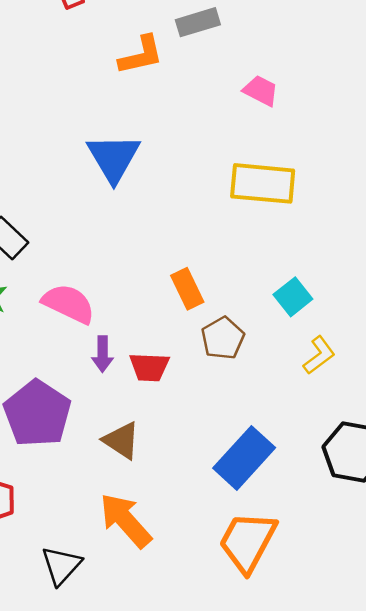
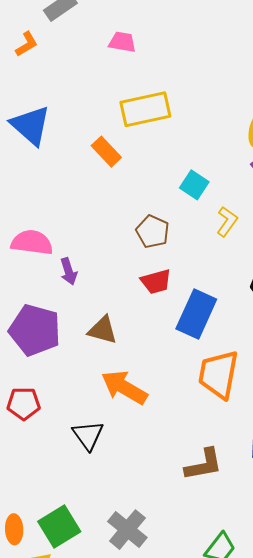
orange L-shape: (141, 55) -> (27, 44), size x0.7
orange rectangle: (187, 289) -> (106, 152), moved
red trapezoid: (149, 367) -> (156, 282), moved

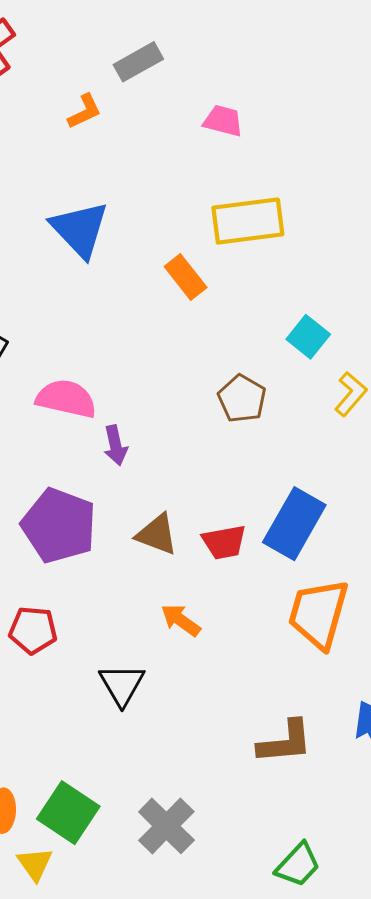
red trapezoid: (156, 282) -> (224, 542), moved
orange arrow: (124, 387) -> (181, 620), size x0.6
green square: (59, 527) -> (68, 813), turned -30

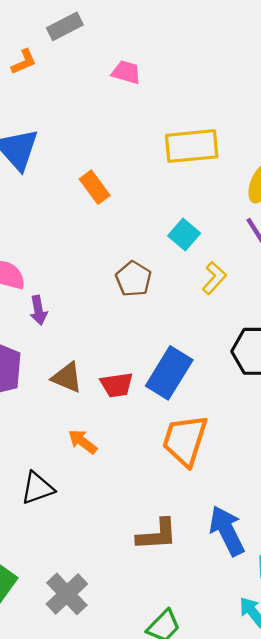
yellow rectangle: (248, 221) -> (192, 146), moved
black triangle: (122, 685) -> (37, 488), turned 39

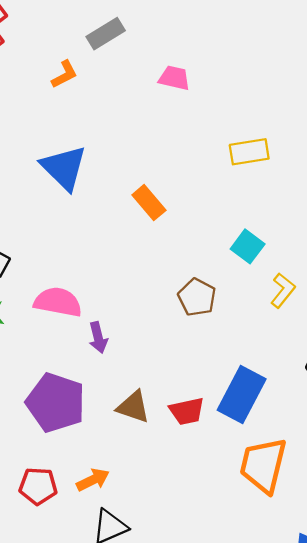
yellow rectangle: (192, 146) -> (249, 152), size x0.7
orange arrow: (83, 442) -> (93, 480), moved, turned 120

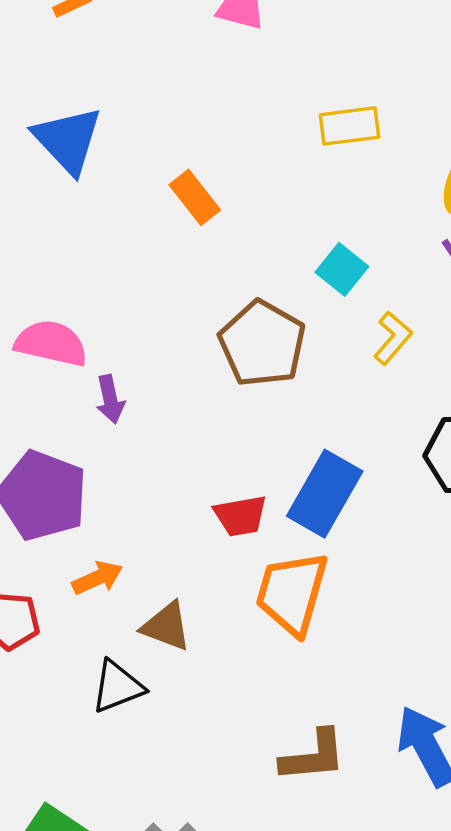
brown pentagon: (197, 297) -> (262, 344), size x1.5
brown triangle: (133, 407) -> (166, 626), moved
orange trapezoid: (263, 465) -> (292, 593), moved
orange arrow: (93, 480) -> (97, 578), moved

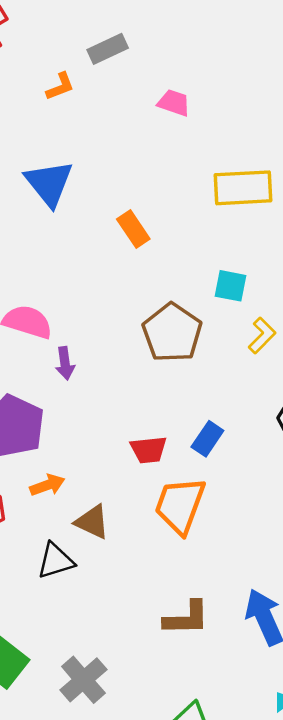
yellow rectangle: (350, 126) -> (243, 188), size x1.4
cyan square: (342, 269) -> (231, 286), turned -32
blue rectangle: (325, 494) -> (207, 439), size x0.6

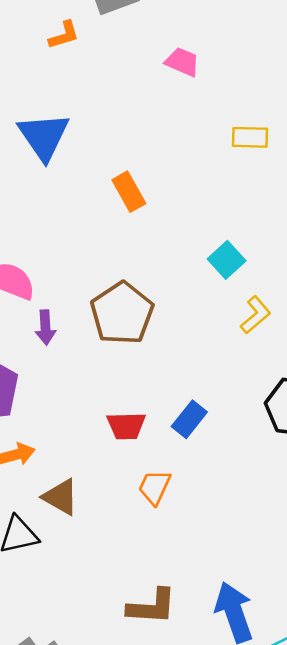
yellow rectangle: (243, 188) -> (250, 137), moved, size x0.6
cyan square: (231, 286) -> (227, 260), turned 32
brown pentagon: (172, 333) -> (122, 313), moved
orange trapezoid: (180, 505) -> (155, 487), size x0.6

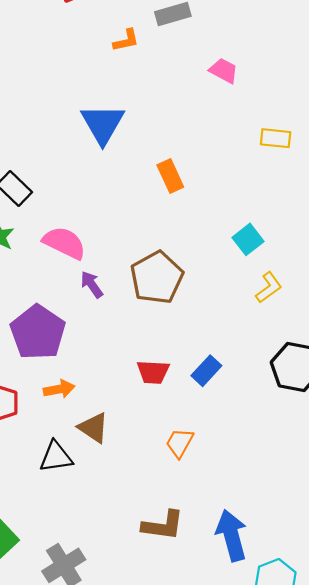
purple arrow: (45, 327) -> (92, 284), turned 144
orange trapezoid: (155, 487) -> (180, 443), moved

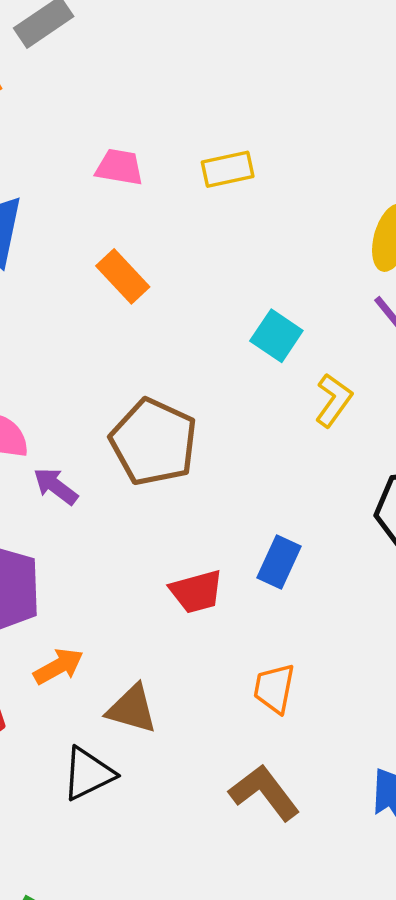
pink trapezoid: (224, 71) -> (119, 167), moved
yellow rectangle: (276, 138) -> (228, 169), moved
brown L-shape: (163, 525) -> (264, 793), moved, turned -117

